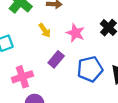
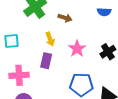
purple rectangle: (56, 59) -> (46, 61), moved, turned -42

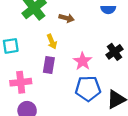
pink star: (77, 49) -> (83, 61), moved

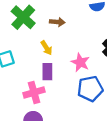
pink cross: (21, 82) -> (34, 92), moved

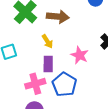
brown arrow: (57, 22) -> (58, 17), size x1.5
blue pentagon: (90, 89) -> (64, 84), moved, turned -30

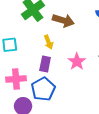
pink cross: (35, 84) -> (16, 79), moved
blue pentagon: (64, 84) -> (43, 89), moved

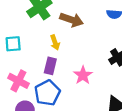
pink star: (77, 62) -> (83, 75), moved
pink cross: (16, 79) -> (18, 81), turned 30

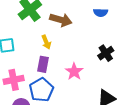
pink cross: (18, 81) -> (14, 80), turned -36

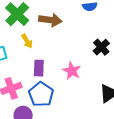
yellow arrow: (46, 42) -> (27, 41), moved

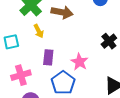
blue pentagon: (41, 94) -> (63, 83), moved

